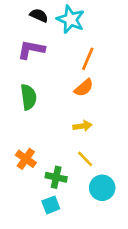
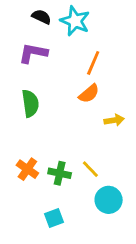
yellow arrow: (82, 126) -> (114, 120), moved
green cross: (56, 177) -> (60, 173), moved

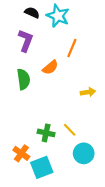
purple L-shape: (33, 53) -> (26, 41), turned 100
orange semicircle: (89, 94) -> (50, 67), moved
orange cross: (27, 169) -> (21, 153), moved
cyan square: (54, 218) -> (42, 167), size x1.5

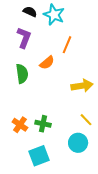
yellow arrow: (88, 92) -> (82, 86), size x1.5
yellow line: (70, 130) -> (86, 120), moved
orange cross: (21, 153) -> (20, 125), moved

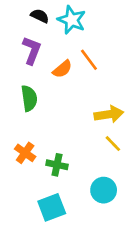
orange line: (67, 45) -> (89, 60), turned -60
orange semicircle: (47, 63) -> (62, 69), moved
yellow line: (86, 120) -> (113, 144), moved
orange cross: (20, 125) -> (25, 153), moved

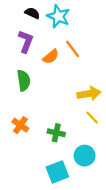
green cross: (57, 165) -> (56, 133), moved
cyan square: (52, 207) -> (57, 172), moved

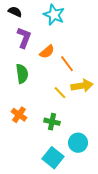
black semicircle: (32, 13) -> (15, 12), moved
orange line: (73, 49) -> (67, 64), moved
yellow line: (92, 118) -> (60, 93), moved
cyan square: (57, 172) -> (53, 158), turned -30

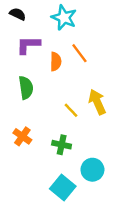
purple L-shape: (24, 38) -> (28, 45), turned -110
orange semicircle: (47, 52) -> (56, 62), turned -49
orange line: (67, 64) -> (79, 53), moved
yellow arrow: (82, 86) -> (97, 102), turned -105

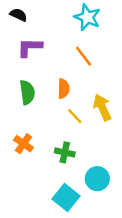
cyan star: (64, 18) -> (87, 17), moved
orange semicircle: (56, 62) -> (64, 89), moved

